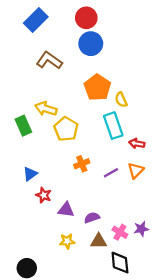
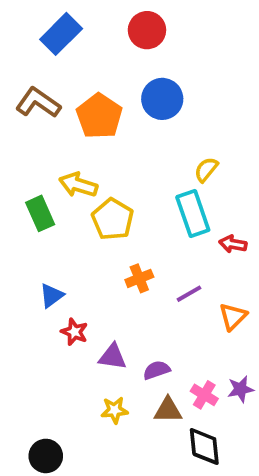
blue circle: (91, 44) -> (162, 99), moved
brown L-shape: (49, 60) -> (38, 103), moved
orange pentagon: (97, 87) -> (99, 116), moved
yellow semicircle: (121, 100) -> (206, 170), turned 64
orange triangle: (136, 170) -> (233, 317), moved

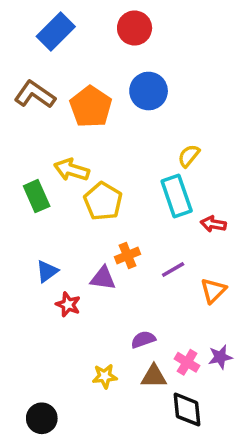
purple triangle: (113, 357) -> (103, 278), moved

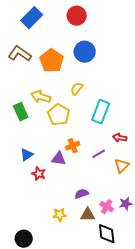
yellow semicircle: (189, 156) -> (77, 89), moved
cyan rectangle: (177, 196) -> (101, 112), turned 40
red arrow: (213, 224) -> (120, 138), moved

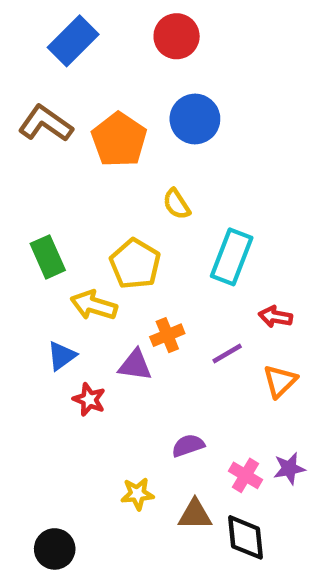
yellow semicircle: (77, 89) -> (177, 204), turned -72
yellow arrow: (41, 97) -> (94, 305), moved
brown triangle: (88, 215) -> (195, 514), moved

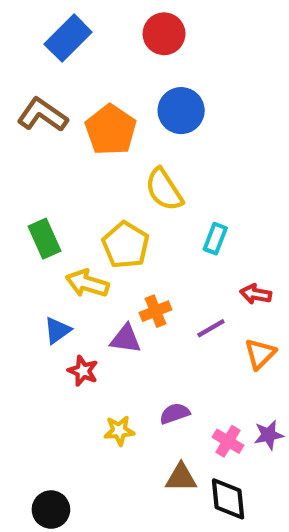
yellow semicircle: (177, 204) -> (164, 190), size x1.5
cyan rectangle: (232, 257) -> (215, 239), size x0.6
yellow star: (137, 494) -> (119, 431), moved

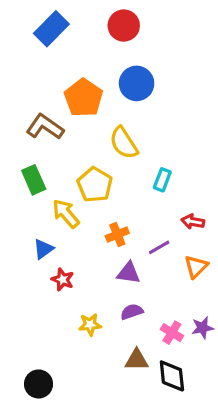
brown L-shape: (42, 115) -> (45, 127), moved
yellow arrow: (87, 283) -> (66, 214), turned 32
purple triangle: (126, 339) -> (129, 273), moved

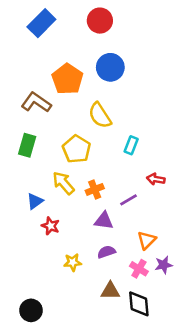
green rectangle: (34, 180) -> (27, 145), turned 40
yellow arrow: (66, 214) -> (63, 183), moved
orange triangle: (196, 267) -> (147, 240), moved

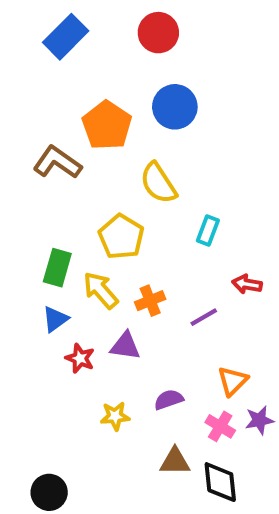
green rectangle: (27, 145) -> (57, 268), moved
purple triangle: (104, 221) -> (125, 346), moved

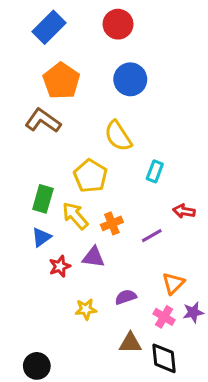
orange pentagon: (107, 125) -> (61, 81), moved
red star: (80, 358) -> (60, 266), turned 30

